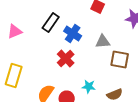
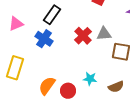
blue cross: (73, 34) -> (44, 39), moved
red cross: (66, 58) -> (83, 36), moved

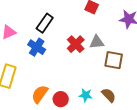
cyan star: (90, 79) -> (86, 95), moved
brown semicircle: (116, 87) -> (109, 95), turned -112

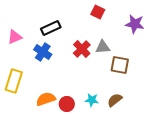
black rectangle: (45, 23) -> (51, 28), turned 30
orange semicircle: (40, 94) -> (46, 99), turned 36
brown semicircle: (109, 95) -> (115, 100), turned -84

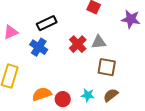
brown square: (120, 65) -> (107, 67), moved

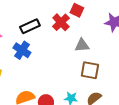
red cross: (78, 44) -> (61, 22), moved

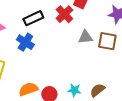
brown square: (90, 70) -> (107, 41), moved

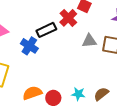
black rectangle: (33, 18) -> (46, 30), moved

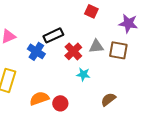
red cross: (68, 18) -> (73, 51), moved
cyan star: (78, 94) -> (83, 74), moved

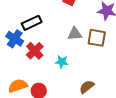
red cross: (73, 51) -> (35, 51), moved

